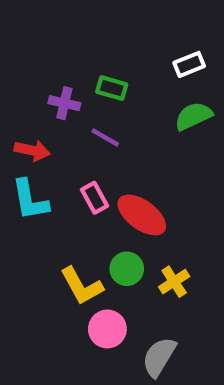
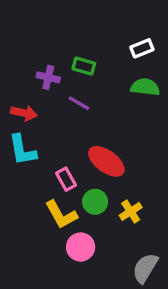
green semicircle: (193, 116) -> (145, 87), turned 32
pink rectangle: (94, 198) -> (66, 179), moved
gray semicircle: (159, 357) -> (145, 268), moved

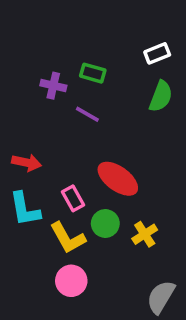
green semicircle: (145, 87) -> (161, 96), turned 104
red arrow: (24, 113) -> (26, 163), moved
cyan L-shape: (22, 150) -> (25, 209), moved
pink circle: (81, 247) -> (71, 281), moved

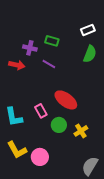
red arrow: (26, 163) -> (17, 65), moved
yellow L-shape: (68, 238) -> (17, 150), moved

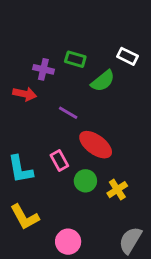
white rectangle: (88, 30) -> (127, 56), moved, turned 48
green semicircle: (90, 54) -> (103, 81), moved, turned 30
purple line: (49, 64) -> (68, 113), moved
pink circle: (40, 157) -> (68, 242), moved

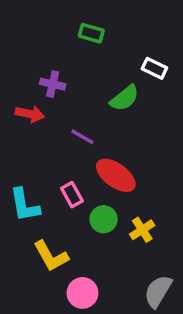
green rectangle: (75, 59) -> (91, 33), moved
yellow L-shape: (25, 217) -> (51, 256), moved

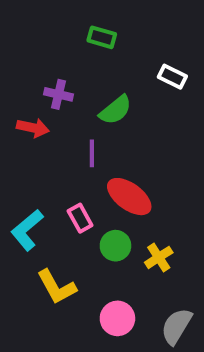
green semicircle: (125, 98) -> (115, 110), moved
purple line: (82, 137) -> (92, 153), turned 60
cyan L-shape: (25, 205) -> (27, 230), turned 60
pink circle: (82, 293) -> (117, 318), moved

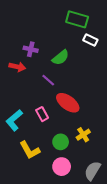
green rectangle: (102, 37) -> (77, 19), moved, size x1.5
purple line: (92, 153) -> (48, 80), turned -48
green circle: (115, 246) -> (61, 142), moved

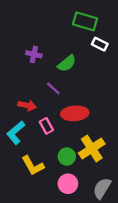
red arrow: (17, 67) -> (27, 105), moved
red ellipse: (68, 103) -> (75, 113), turned -40
yellow cross: (83, 135) -> (92, 149), size x1.6

